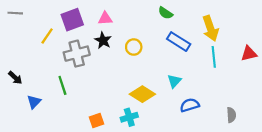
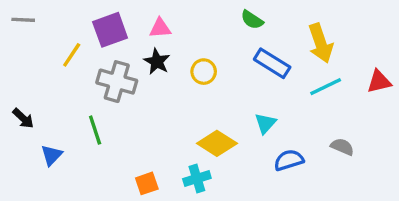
gray cross: (77, 54) -> (117, 82), turned 30
cyan line: (214, 57) -> (326, 87), turned 70
gray semicircle: (231, 115) -> (342, 147), moved, turned -64

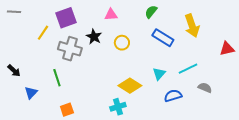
green semicircle: (252, 20) -> (151, 12), turned 96
pink triangle: (160, 28) -> (111, 15), moved
cyan line: (326, 87) -> (188, 69), moved
orange square: (147, 183) -> (67, 110), moved

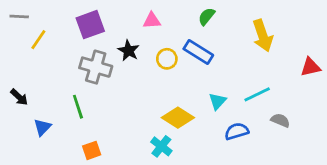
yellow line: (43, 33) -> (38, 40), moved
blue rectangle: (163, 38) -> (198, 52), moved
cyan cross: (118, 107) -> (161, 146), turned -35

